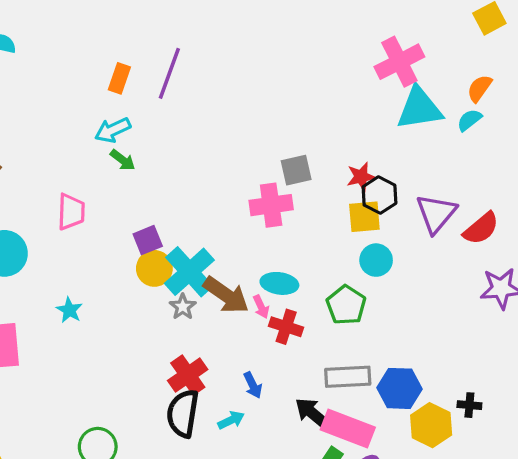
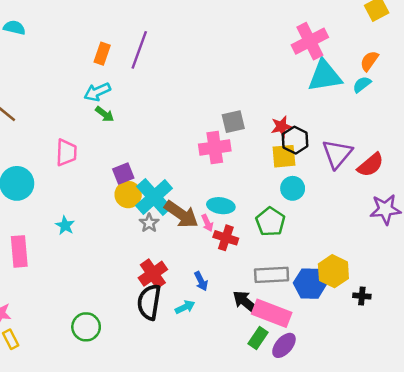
yellow hexagon: (431, 425) -> (333, 271), moved

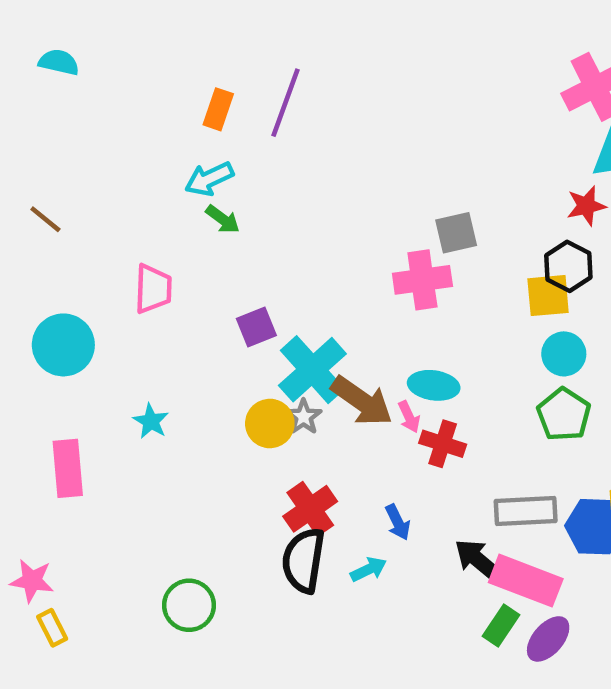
red star: (281, 127) -> (586, 206), moved
yellow circle: (128, 195) -> (270, 423), moved
green pentagon: (270, 222) -> (564, 415), moved

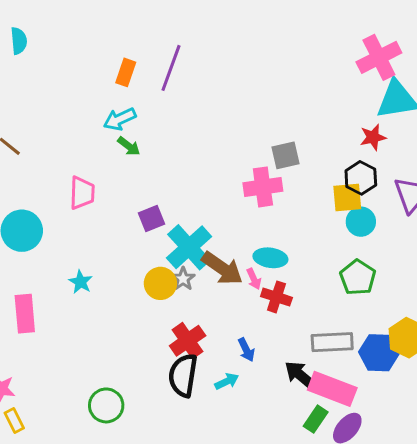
cyan semicircle: (59, 62) -> (19, 41), turned 72
cyan circle: (564, 354) -> (361, 222), moved

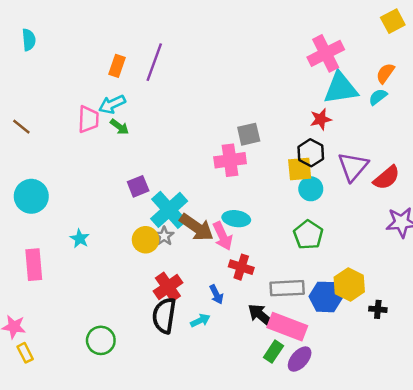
pink trapezoid: (82, 193) -> (88, 119), moved
pink arrow: (254, 279) -> (223, 236), size x1.6
red cross: (276, 297) -> (241, 267), moved

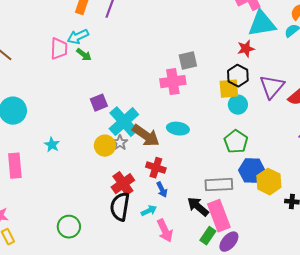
pink arrow: (223, 236) -> (165, 231), moved
red cross: (241, 267) -> (156, 168), moved
blue hexagon: (326, 297) -> (252, 171), moved
pink rectangle: (287, 327) -> (219, 216), turned 48

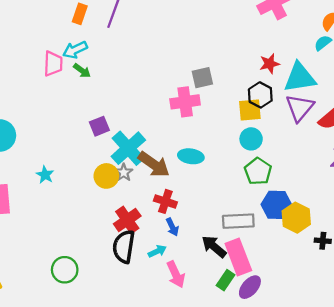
cyan triangle: (262, 24) -> (300, 78), moved
cyan circle: (238, 105) -> (251, 139), moved

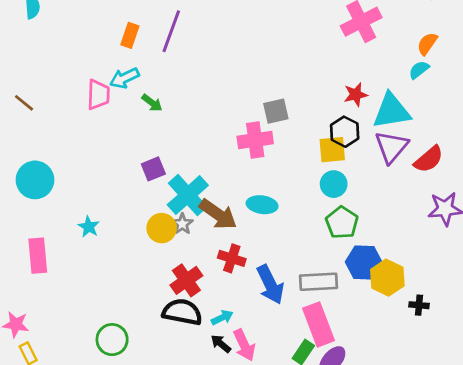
green arrow: (82, 71) -> (152, 103), moved
blue arrow: (172, 227) -> (270, 285), moved, size x1.8
black semicircle: (124, 247) -> (182, 312), turned 92
black arrow: (214, 247) -> (221, 344), moved, size x0.7

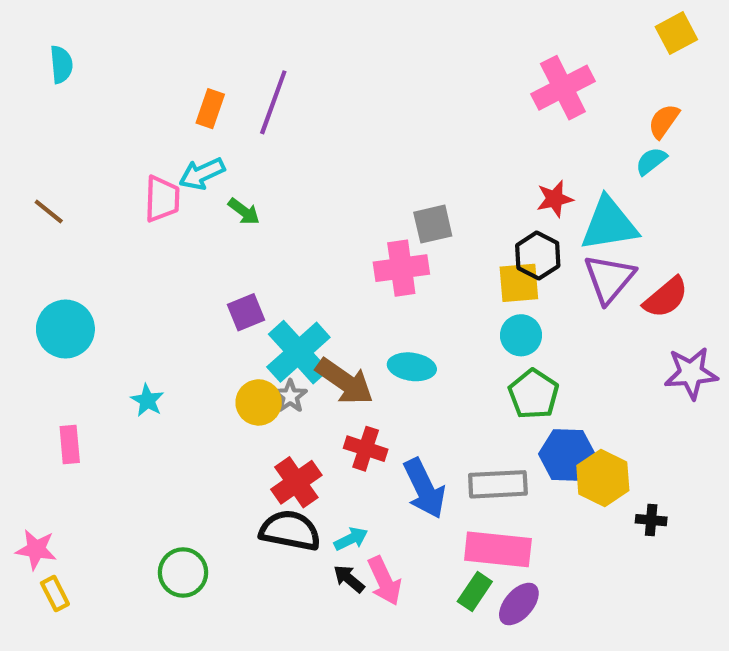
pink rectangle: (38, 256) -> (70, 444), size x0.7
pink rectangle: (319, 324) -> (498, 549), turned -63

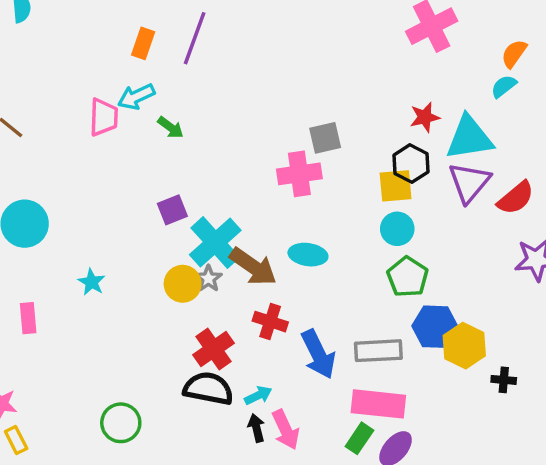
black arrow: (349, 579) -> (256, 428), turned 36

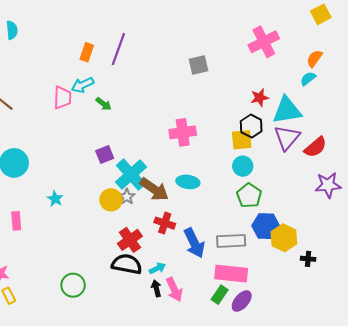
gray square: (325, 138) -> (198, 65), moved

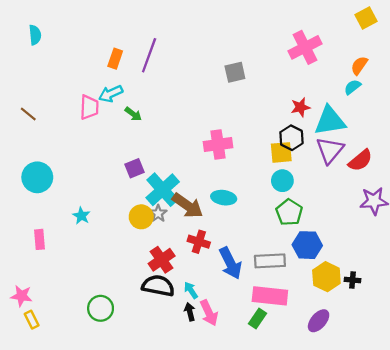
yellow hexagon: (284, 238) -> (326, 277), moved
cyan arrow: (157, 268) -> (191, 290), turned -98
purple ellipse: (242, 301) -> (319, 321), moved

